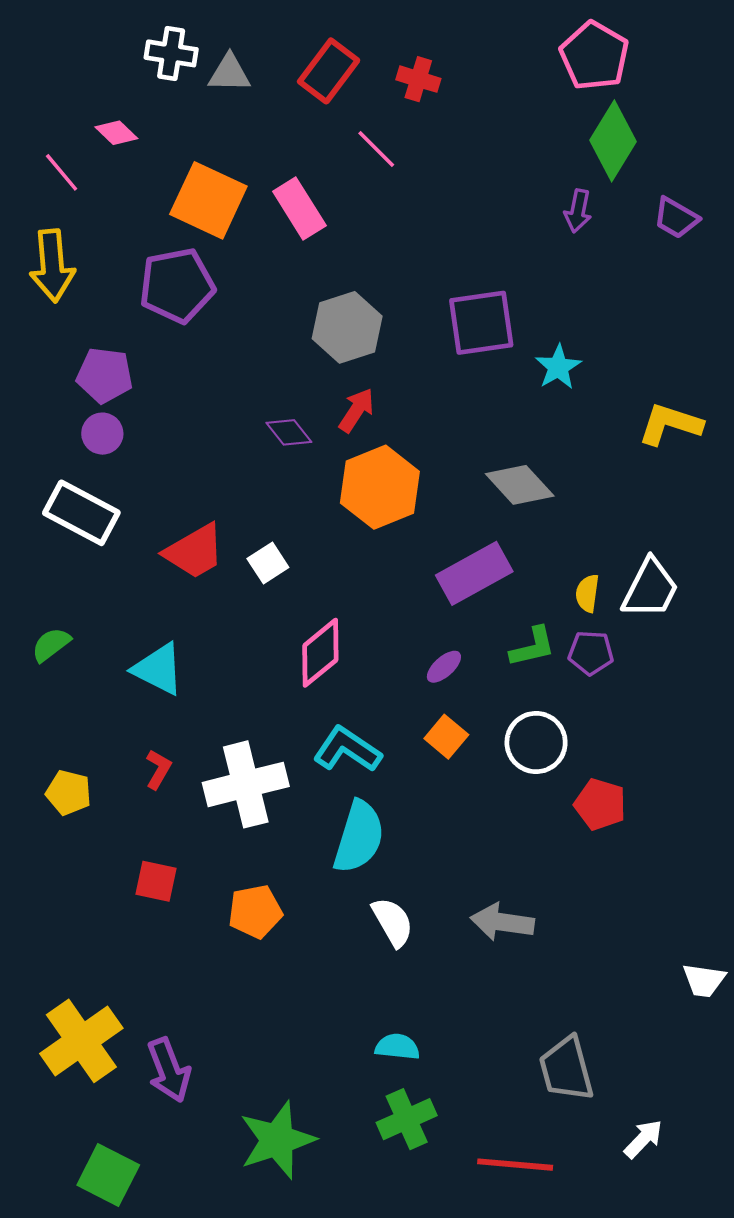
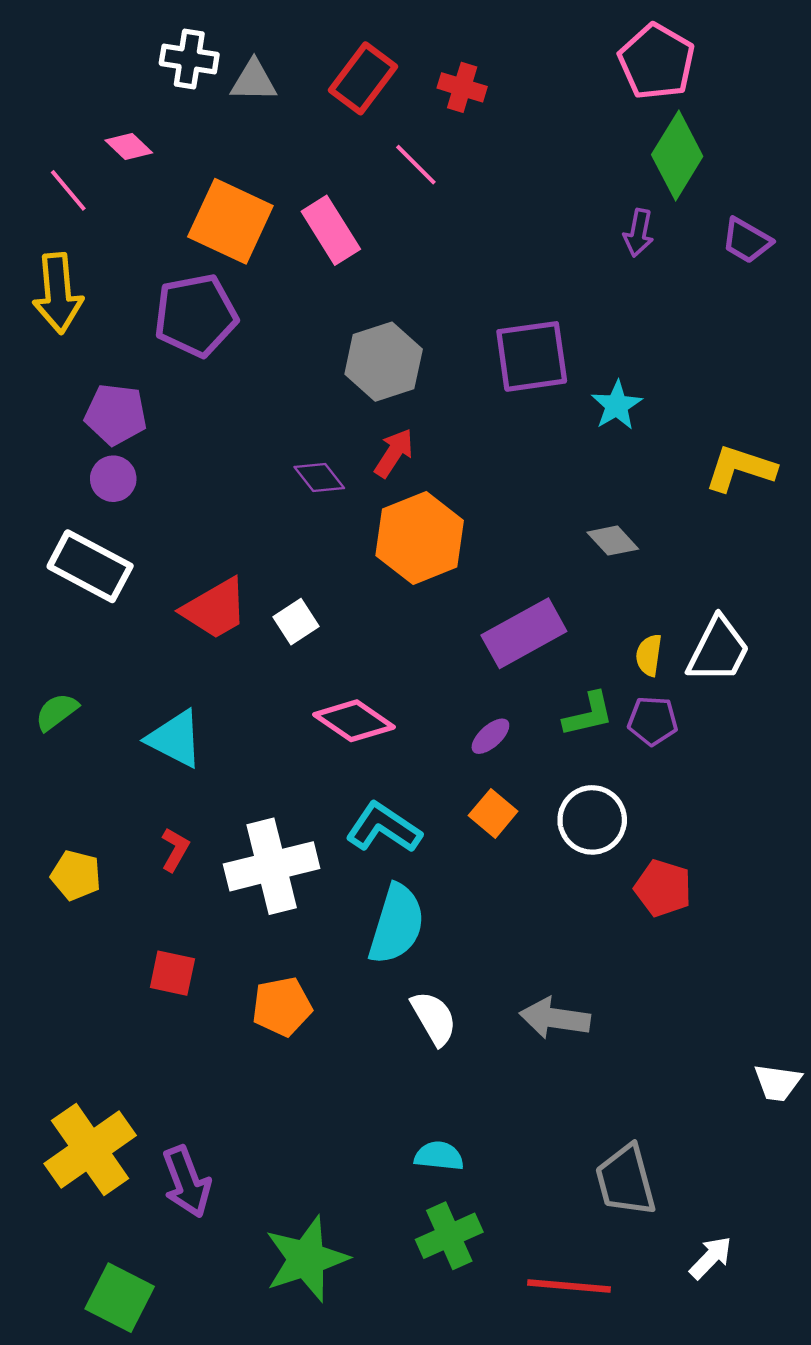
gray diamond: (520, 485) -> (613, 541), moved, size x0.7
pink diamond: (320, 653) -> (354, 721), turned 74

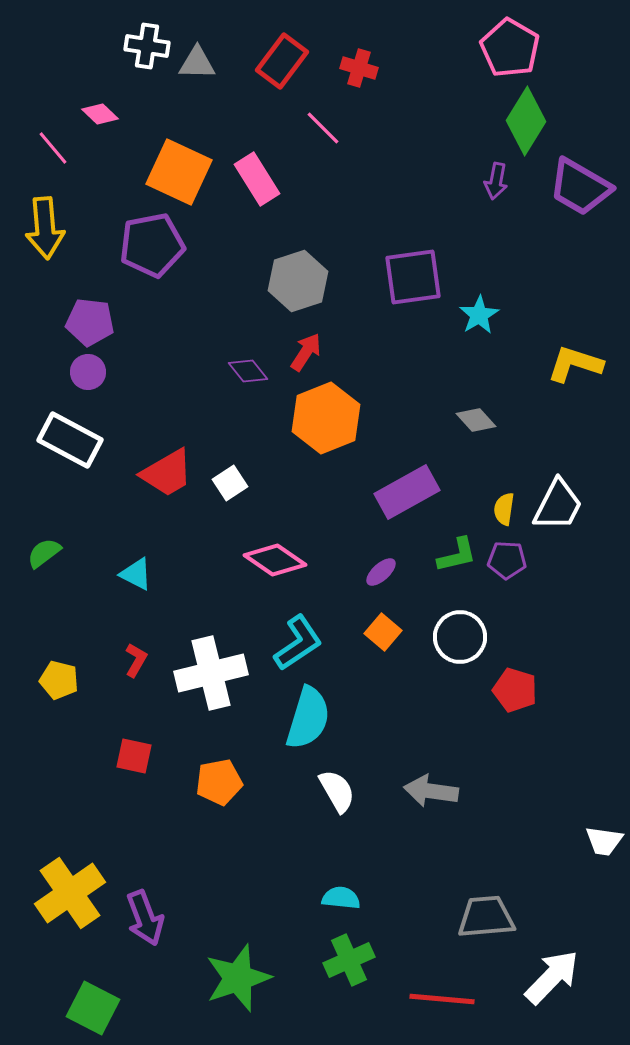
purple trapezoid: (747, 241) -> (580, 187), size x1.6
cyan triangle: (175, 739) -> (136, 574), size x0.7
cyan L-shape: (384, 828) -> (298, 643), turned 112
gray trapezoid: (626, 1180) -> (486, 917), turned 100
white arrow: (711, 1258) -> (552, 977), size x1.6

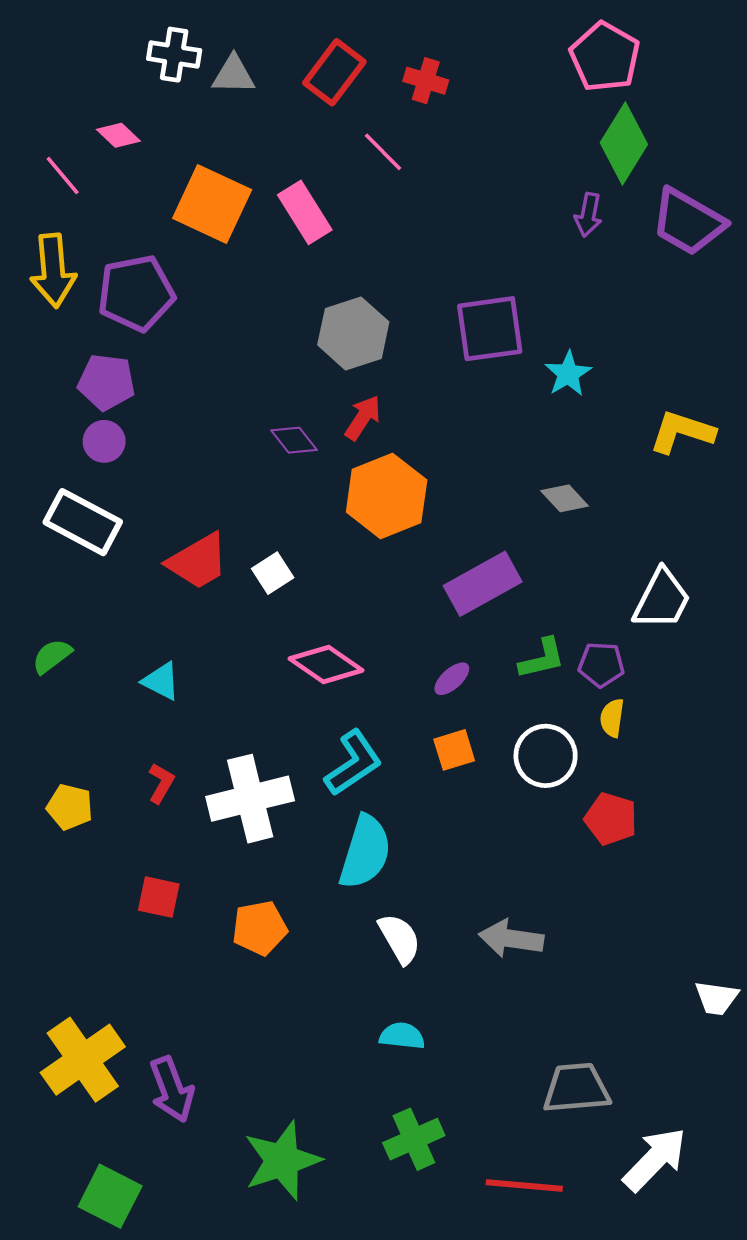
purple pentagon: (152, 245) -> (136, 293), moved
yellow semicircle: (504, 509) -> (612, 718), moved
orange square: (383, 632) -> (454, 750), turned 33
cyan semicircle: (341, 898) -> (402, 1036), moved

